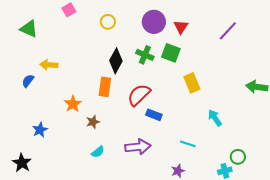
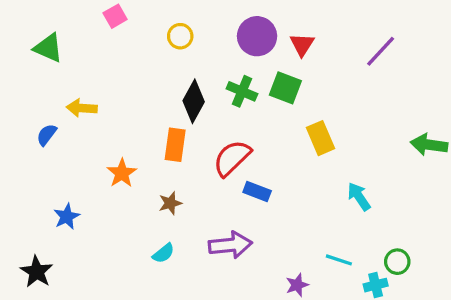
brown star: (93, 122) -> (170, 203), moved
cyan line: (188, 144) -> (339, 260), moved

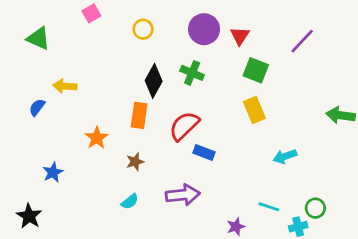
green square: (285, 88) -> (256, 70), moved
cyan arrow: (359, 197) -> (285, 156), turned -75

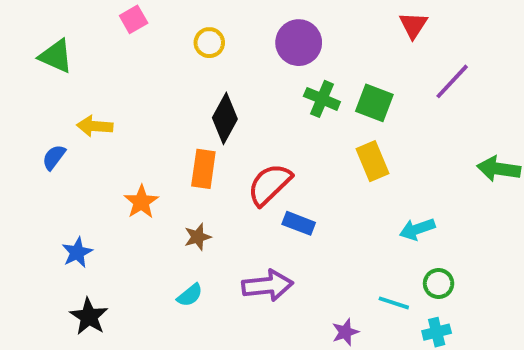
red triangle: (240, 36) -> (413, 25), moved
purple line: (302, 41) -> (452, 81), moved
green cross: (192, 73) -> (322, 99), moved
green circle: (315, 208) -> (439, 284), moved
black star: (29, 216) -> (89, 317), moved

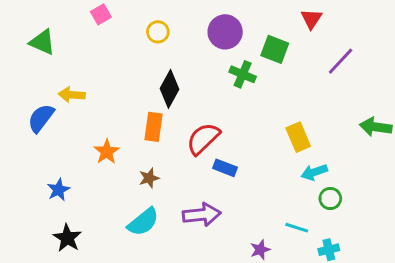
green square: (374, 103) -> (275, 49), moved
blue semicircle: (54, 157) -> (41, 118), size x1.5
yellow rectangle: (372, 161) -> (298, 137), moved
green circle: (439, 284) -> (330, 199), moved
cyan semicircle: (190, 295) -> (143, 222), size x1.6

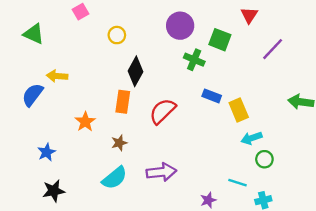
yellow circle: (158, 32) -> (117, 35), moved
blue rectangle: (225, 168) -> (212, 96), moved
black star: (67, 238) -> (54, 191), turned 30

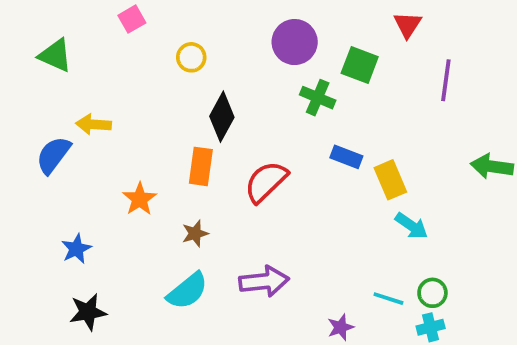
purple line: (273, 49) -> (446, 80), turned -35
cyan arrow: (252, 138) -> (411, 226), turned -126
green circle: (264, 159) -> (432, 293), moved

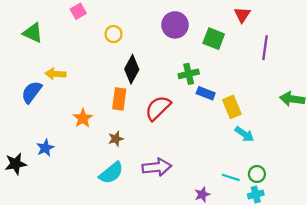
green cross: (318, 98) -> (189, 74), moved, turned -36
black star: (88, 312) -> (16, 164), moved

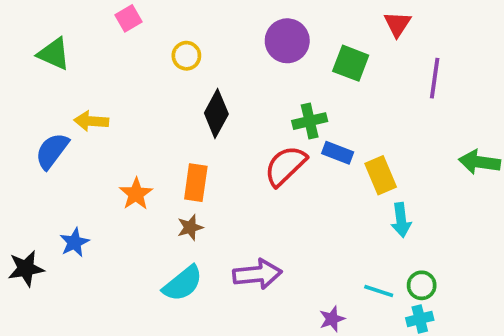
orange rectangle: (119, 99) -> (196, 183), moved
red semicircle: (158, 108) -> (285, 166), moved
cyan arrow: (244, 134) -> (401, 220), turned 48

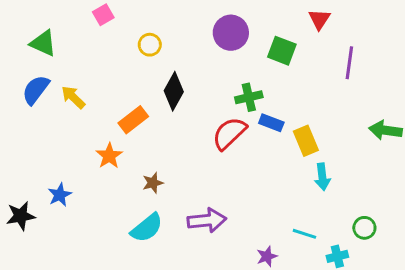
yellow arrow: (91, 121) -> (73, 97), turned 40
blue semicircle: (52, 151) -> (36, 90), moved
orange rectangle: (196, 183) -> (133, 120), moved, turned 44
green circle: (422, 285) -> (364, 228), moved

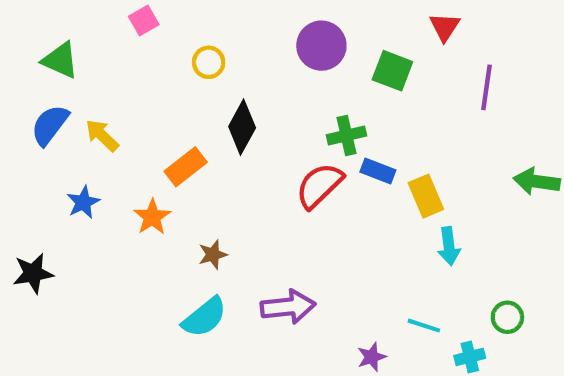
blue star: (60, 195) -> (83, 202), moved
black star: (21, 216) -> (33, 273), moved

